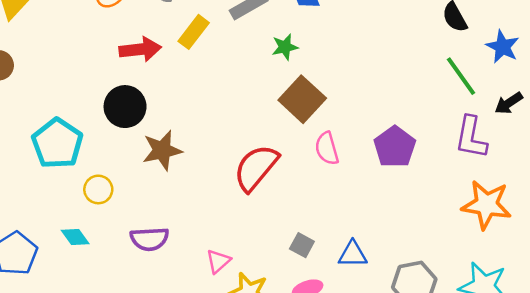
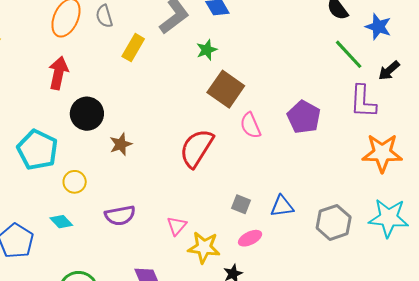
red arrow: (140, 49) -> (58, 73), moved, turned -64
brown star: (162, 150) -> (121, 144), size x0.7

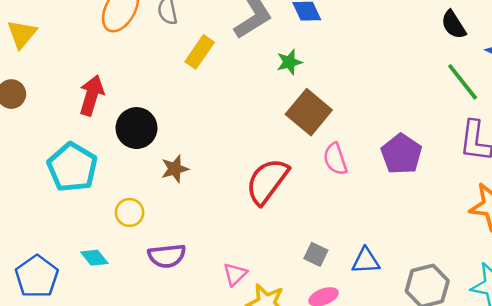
red arrow: (58, 73) -> (92, 95), moved
yellow circle: (75, 182) -> (130, 212), moved

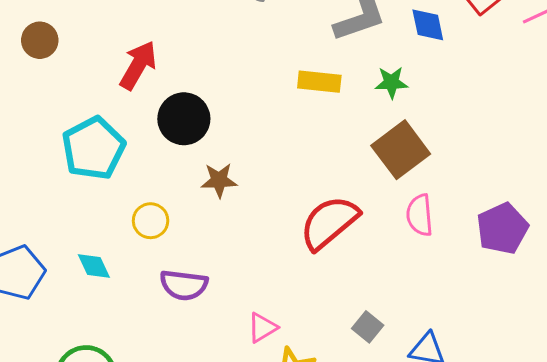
yellow rectangle: (200, 52) -> (319, 82), moved, turned 48

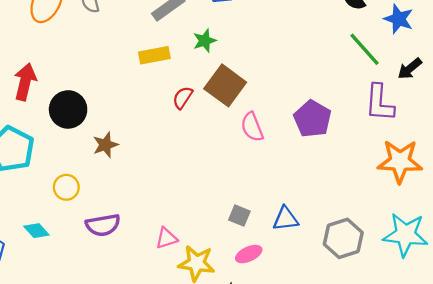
red semicircle: (329, 223) -> (183, 98), moved, size x0.5
pink triangle: (262, 328) -> (166, 238), turned 30

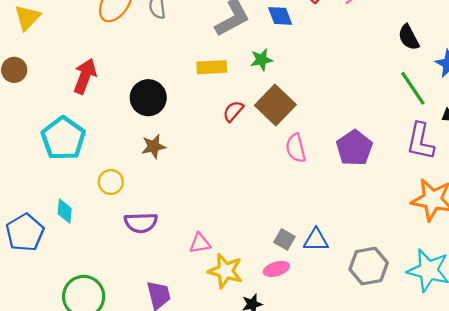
black circle: (68, 109) -> (148, 98), moved
gray square: (239, 216) -> (284, 239), moved
cyan diamond: (36, 231) -> (65, 211), moved, turned 40

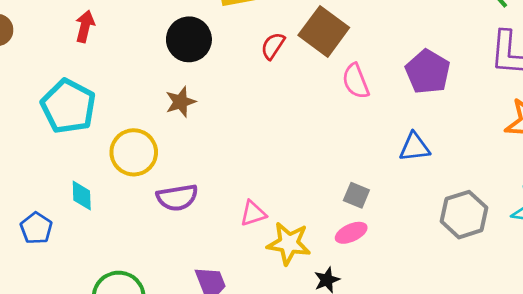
red arrow: (85, 76) -> (85, 26), size x0.7
black circle: (148, 98) -> (189, 39), moved
yellow circle: (111, 182) -> (134, 152), size x1.5
blue pentagon: (25, 232) -> (36, 228), size x0.7
blue triangle: (316, 240) -> (415, 147), moved

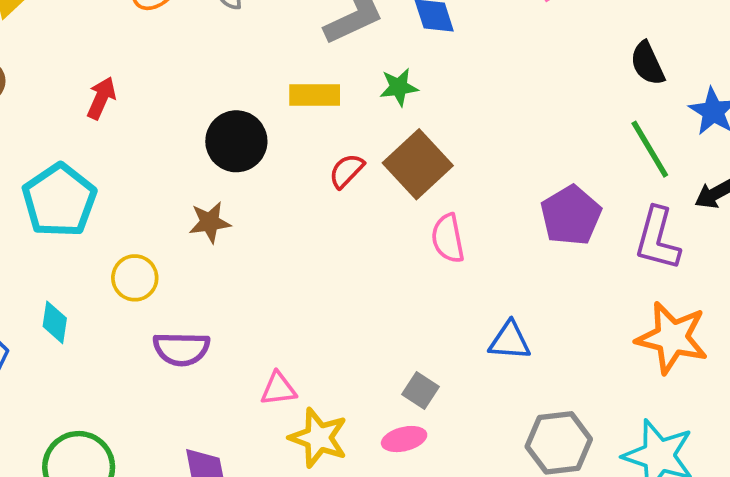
purple pentagon: (428, 72) -> (571, 216), moved
yellow circle: (134, 152) -> (135, 278), size x0.7

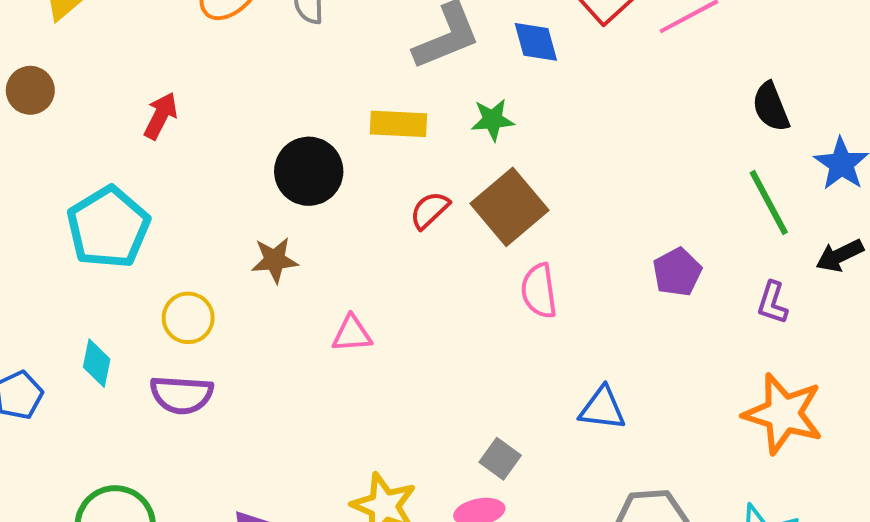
purple pentagon: (571, 216) -> (677, 272), size x0.7
purple L-shape: (657, 239) -> (772, 303), size x0.6
purple semicircle: (181, 349) -> (182, 395), moved
pink triangle: (278, 389) -> (352, 334), moved

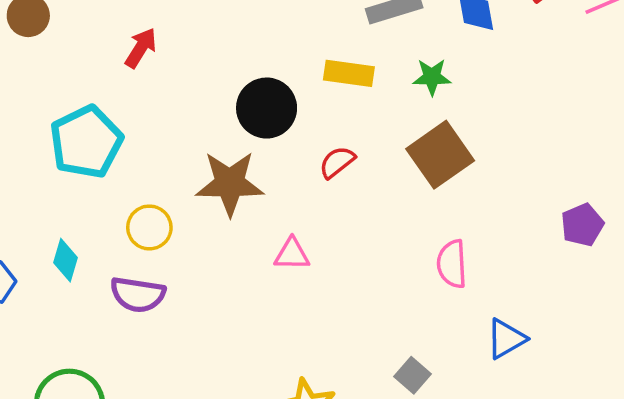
red semicircle: (430, 210) -> (337, 162), moved
brown star: (275, 260) -> (230, 183), size x1.6
pink semicircle: (539, 291) -> (452, 264), moved
blue triangle: (602, 408) -> (506, 339), turned -42

